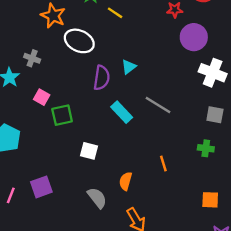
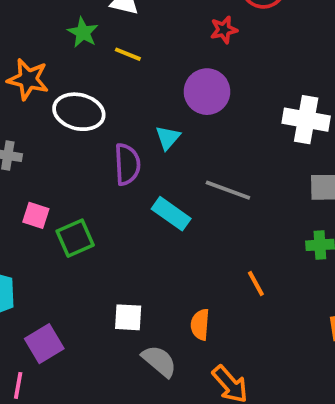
purple circle: (194, 37) -> (207, 92), moved
white square: (89, 151) -> (128, 317), moved
purple square: (41, 187) -> (44, 344), moved

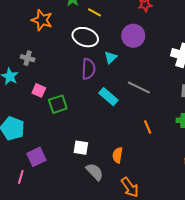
white ellipse: (79, 112) -> (85, 37), moved
orange line: (256, 284) -> (148, 127), moved

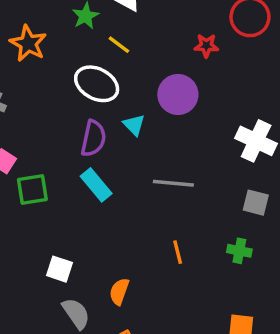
cyan triangle: (111, 57) -> (134, 125), turned -40
gray line: (139, 87) -> (173, 183), turned -30
cyan rectangle: (108, 97) -> (96, 185), moved

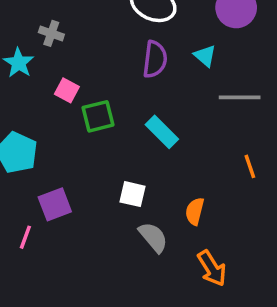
cyan triangle: (134, 125) -> (205, 56), moved
cyan rectangle: (96, 185) -> (162, 132), moved

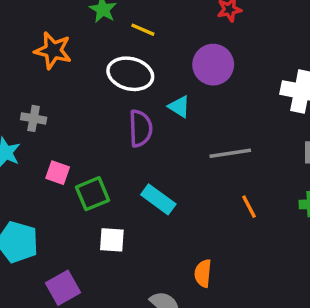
cyan triangle: (205, 56) -> (179, 107), moved
orange line: (250, 166) -> (249, 207), moved
white square: (132, 194) -> (112, 240), moved

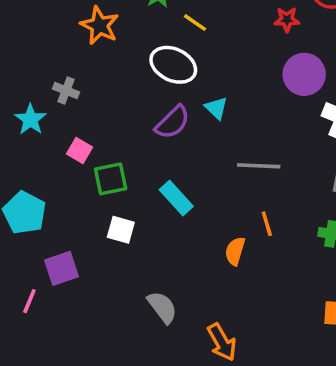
purple circle: (213, 65) -> (304, 74), moved
purple semicircle: (140, 128) -> (172, 122), turned 36
orange semicircle: (203, 273) -> (235, 251), moved

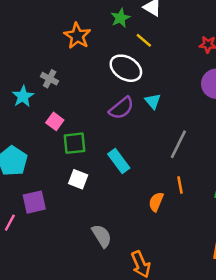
gray line: (259, 166) -> (178, 144), turned -72

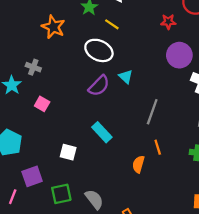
green square: (74, 143) -> (61, 194), moved

